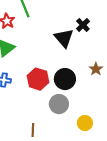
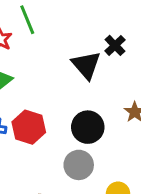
red hexagon: (38, 79) -> (29, 127), moved

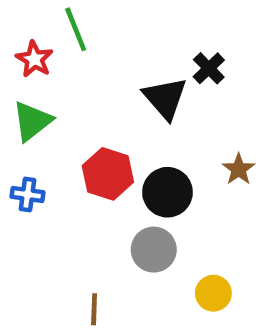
red hexagon: (29, 127) -> (108, 174), moved

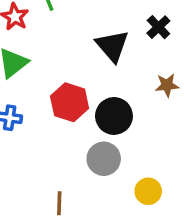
black cross: (209, 68) -> (158, 27), moved
brown star: (239, 169) -> (167, 85), moved, turned 30

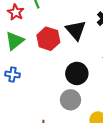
red hexagon: (70, 102) -> (48, 39), moved

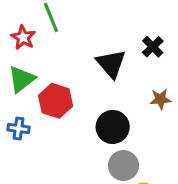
red hexagon: (48, 39) -> (56, 101), moved
gray circle: (71, 100) -> (123, 166), moved

